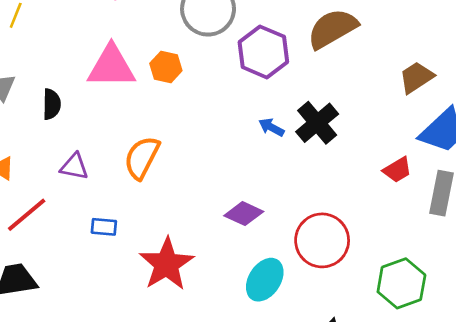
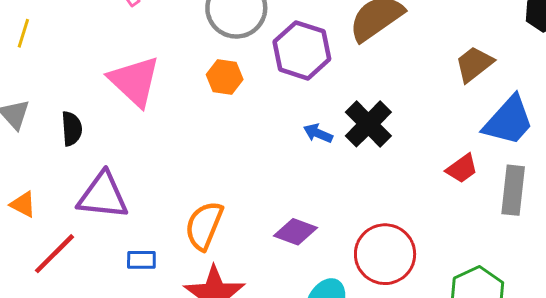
pink triangle: (111, 67) -> (135, 81), turned 48
orange hexagon: (166, 67) -> (225, 77), moved
orange semicircle: (142, 158) -> (204, 226), moved
purple triangle: (74, 166) -> (103, 196), size x1.6

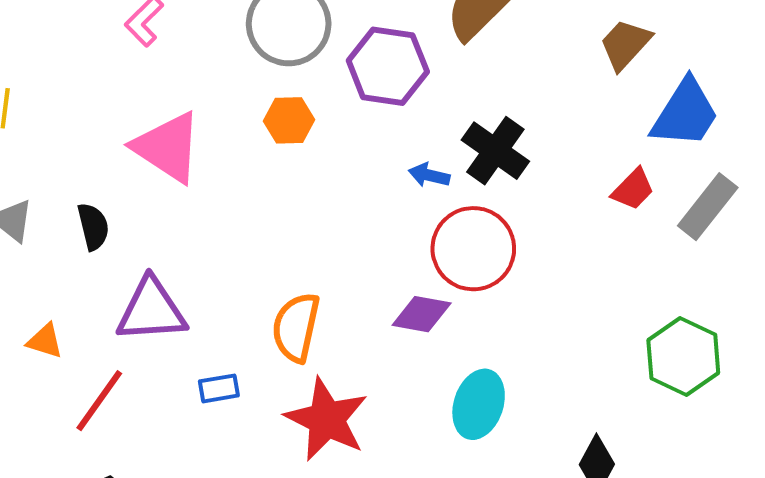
gray rectangle: (513, 190) -> (708, 207), turned 42
red circle: (385, 254) -> (473, 249), moved

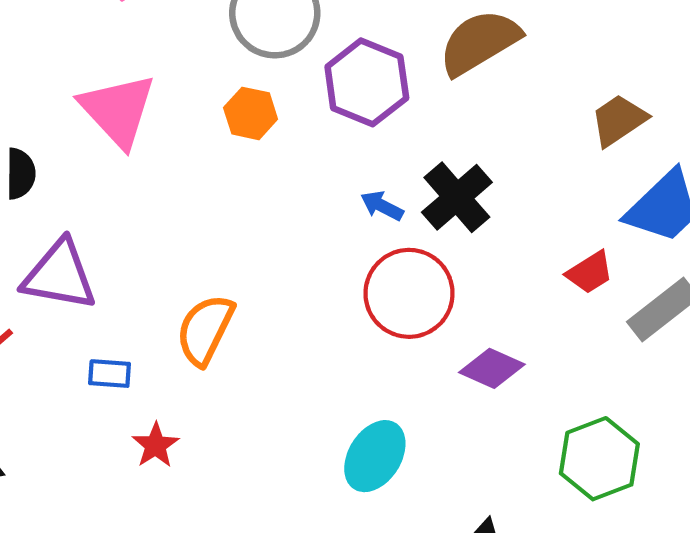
purple diamond: (422, 314) -> (492, 368), moved
red star: (327, 419) -> (156, 445), moved, size x0.5

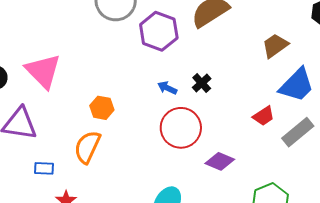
pink triangle: (118, 110) -> (43, 71), moved
orange hexagon: (251, 113) -> (102, 108), moved
black cross: (457, 197) -> (202, 83), size x0.6

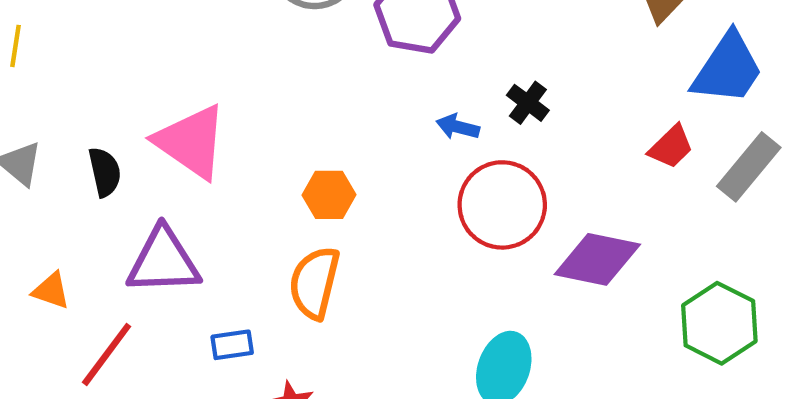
purple diamond: (220, 161) -> (597, 259), size x1.4

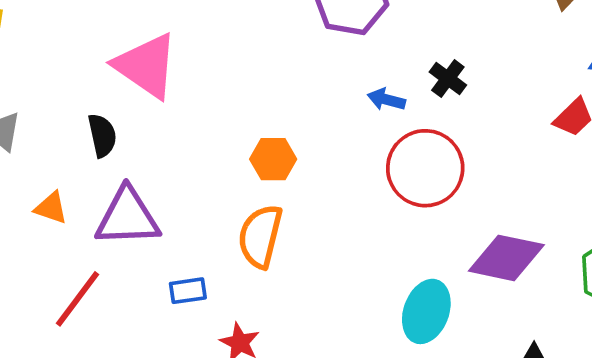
pink triangle: (191, 142) -> (146, 66), moved
black semicircle: (105, 172) -> (102, 135), moved
purple diamond: (597, 259) -> (506, 258), moved
orange triangle: (51, 291) -> (51, 208), moved

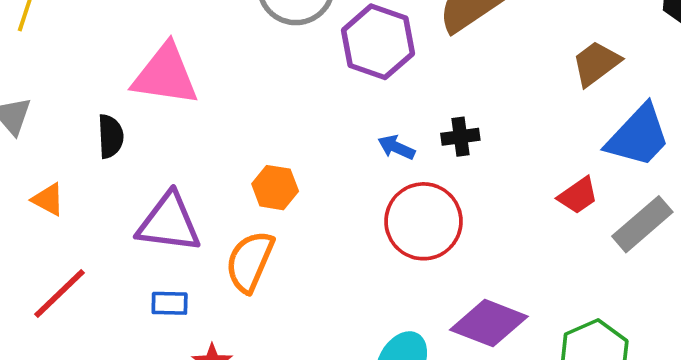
pink triangle: (146, 66) -> (165, 75), turned -36
black cross: (448, 79) -> (460, 137), turned 36
purple triangle: (128, 217) -> (169, 223), moved

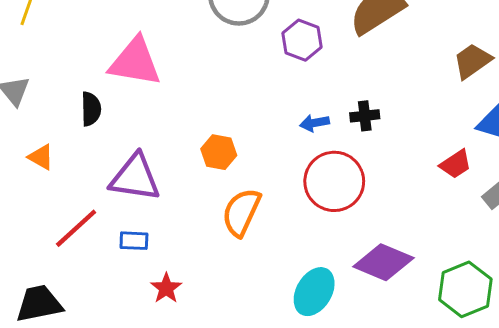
purple hexagon: (378, 42) -> (302, 40), size x0.7
blue arrow: (396, 147) -> (314, 123), turned -36
orange semicircle: (250, 261) -> (241, 212), moved
red line: (60, 293) -> (76, 228), moved

